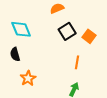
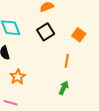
black square: (67, 31) -> (46, 32), moved

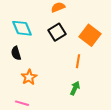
orange square: (79, 35) -> (90, 35), size x1.5

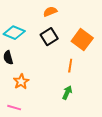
cyan diamond: (22, 28) -> (14, 33), turned -45

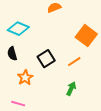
black square: (49, 37) -> (46, 59), moved
orange line: (70, 66) -> (74, 62), turned 48

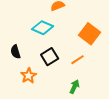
cyan diamond: (18, 29) -> (43, 28), moved

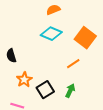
cyan diamond: (43, 28) -> (51, 34), moved
black square: (50, 57) -> (45, 90), moved

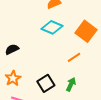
black semicircle: (11, 56) -> (12, 49), turned 80
orange star: (24, 80) -> (13, 78), moved

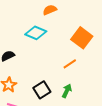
cyan diamond: (52, 27) -> (36, 33), moved

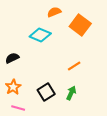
orange square: (82, 38) -> (80, 25), moved

